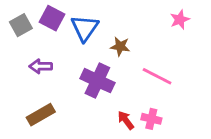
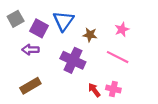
purple square: (52, 18) -> (39, 28), moved
pink star: (180, 20) -> (122, 29), moved

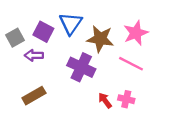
gray square: (16, 19) -> (15, 38), moved
pink star: (122, 29) -> (136, 33), size x1.5
brown star: (90, 35) -> (100, 39), size x1.6

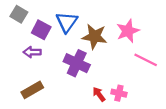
gray square: (15, 38) -> (19, 14), moved, turned -30
pink line: (131, 64) -> (146, 60), moved

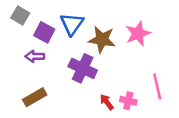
pink line: (146, 60) -> (157, 86), moved, turned 50

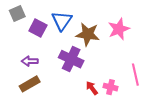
gray square: (20, 15) -> (17, 13), turned 35
purple arrow: (35, 56) -> (30, 61), moved

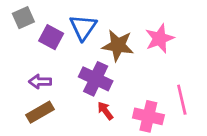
pink cross: (111, 87) -> (148, 116), size x1.5
red arrow: (92, 88) -> (105, 111), moved

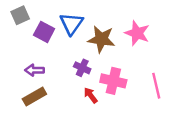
pink star: (160, 38) -> (137, 33), turned -30
purple cross: (96, 79) -> (82, 68), size x0.6
pink cross: (148, 116) -> (113, 81), moved

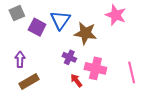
pink star: (137, 33) -> (116, 15), moved
purple arrow: (34, 70) -> (20, 59), moved, turned 91

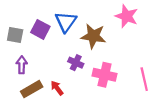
gray square: (17, 13) -> (15, 35), moved, turned 35
red arrow: (76, 80) -> (57, 88), moved

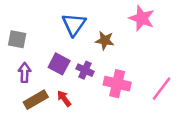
purple square: (40, 29) -> (59, 64), moved
brown star: (93, 36) -> (105, 40), size x0.7
pink line: (144, 79) -> (161, 89), turned 50

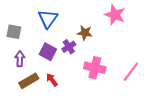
blue triangle: (74, 24) -> (48, 19), moved
purple cross: (85, 70) -> (69, 47), moved, turned 32

